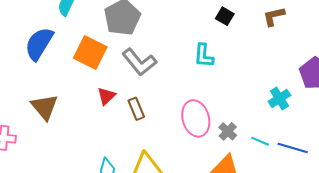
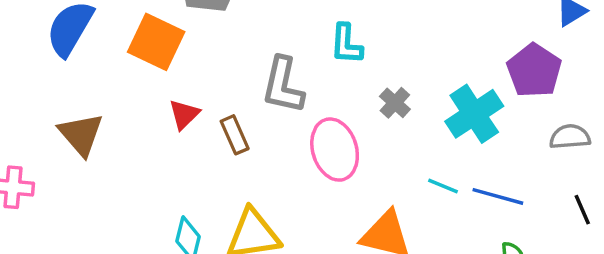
gray L-shape: (139, 62) -> (283, 85), moved, turned 52
cyan cross: (279, 98) -> (474, 114), size x1.5
gray cross: (228, 131) -> (395, 103), moved

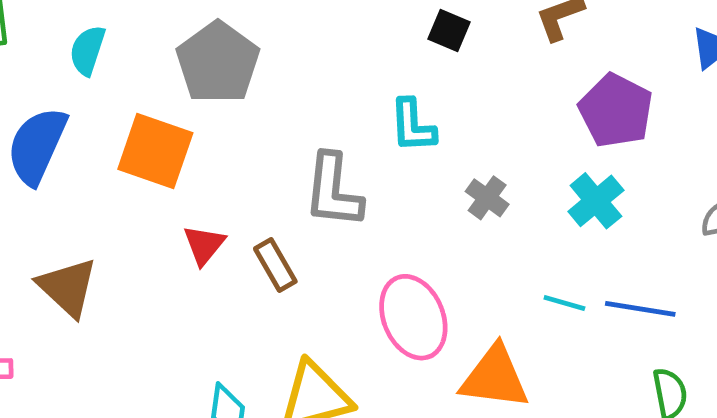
purple pentagon: (534, 71) -> (616, 111), moved
cyan cross: (474, 114) -> (596, 201), size x0.7
pink ellipse: (335, 150) -> (413, 317), moved

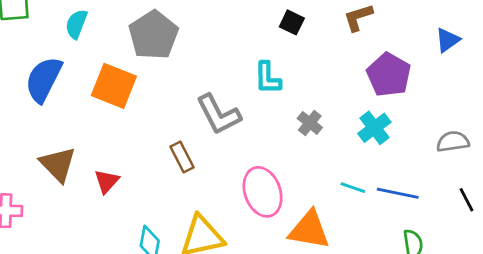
gray L-shape: (333, 191) -> (219, 114), turned -36
red triangle: (204, 245) -> (107, 181), moved

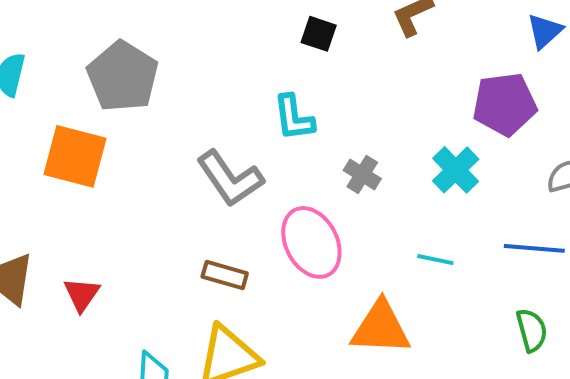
purple pentagon: (389, 75) -> (505, 104), moved, turned -30
brown rectangle: (182, 157) -> (225, 275), moved, turned -40
pink ellipse: (263, 192) -> (311, 242), moved
blue line: (398, 193) -> (534, 248), moved

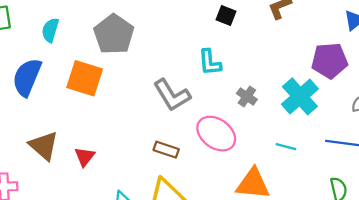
cyan cross: (456, 170) -> (300, 96), size x1.4
pink ellipse: (311, 242) -> (216, 134), turned -30

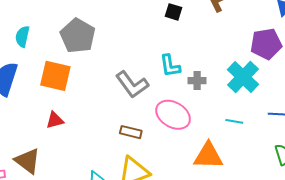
cyan L-shape: (210, 62) -> (170, 66), moved
gray cross: (247, 96) -> (197, 81), turned -30
brown triangle: (44, 146) -> (28, 161), moved
red triangle: (85, 157) -> (55, 120), moved, turned 42

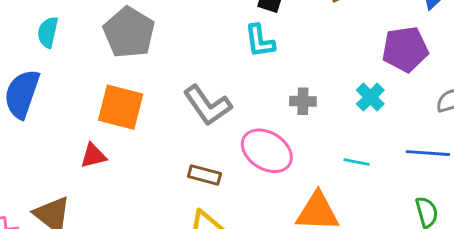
cyan L-shape: (170, 66) -> (260, 41), moved
orange square: (55, 76) -> (121, 107), moved
cyan cross: (243, 77) -> (370, 97), size x0.6

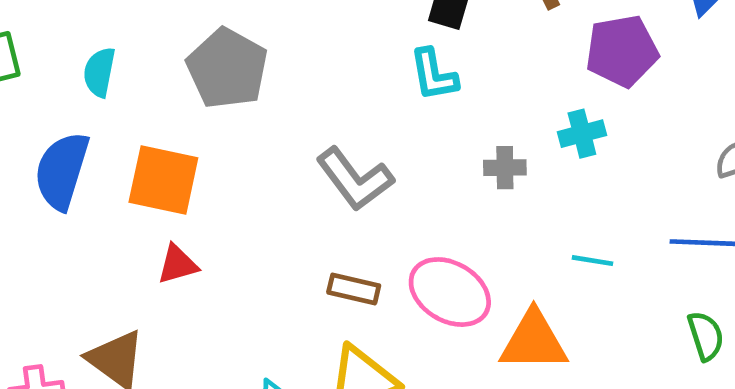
purple pentagon: (405, 49) -> (622, 51), moved
cyan cross: (370, 97) -> (582, 134), moved, turned 32
orange square: (121, 107) -> (163, 180), moved
pink ellipse: (267, 151) -> (450, 292), moved

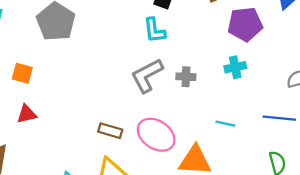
cyan cross: (582, 134) -> (235, 67), moved
gray L-shape: (355, 179) -> (147, 75), moved, turned 96
orange square: (163, 180) -> (22, 73), size x0.6

